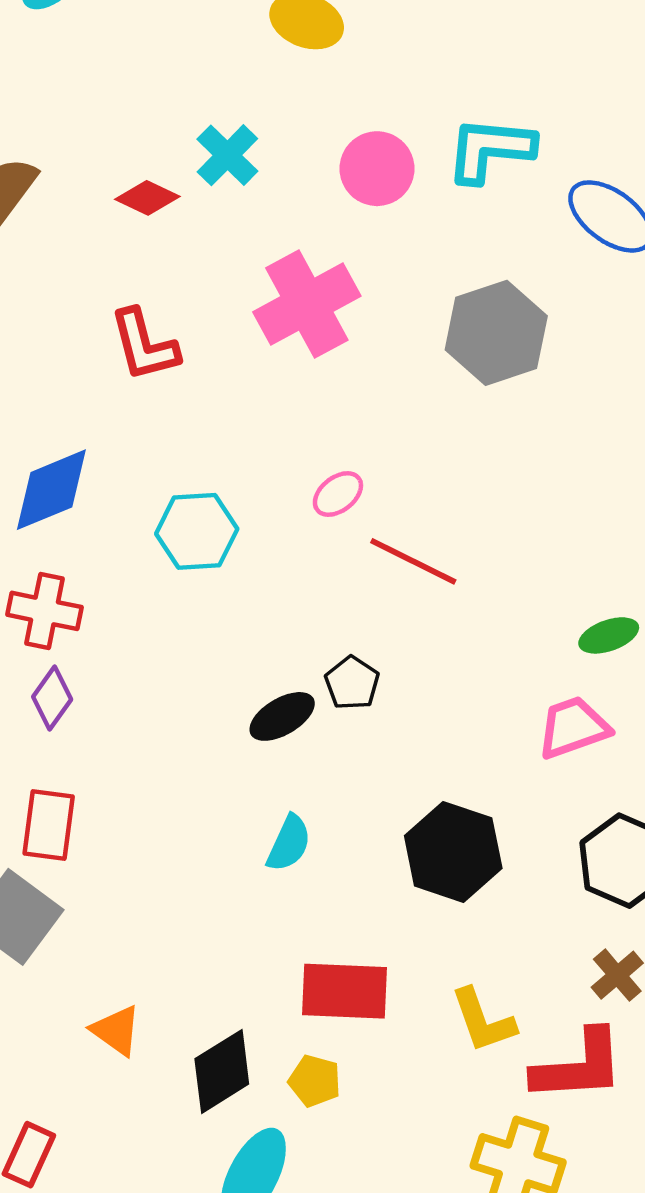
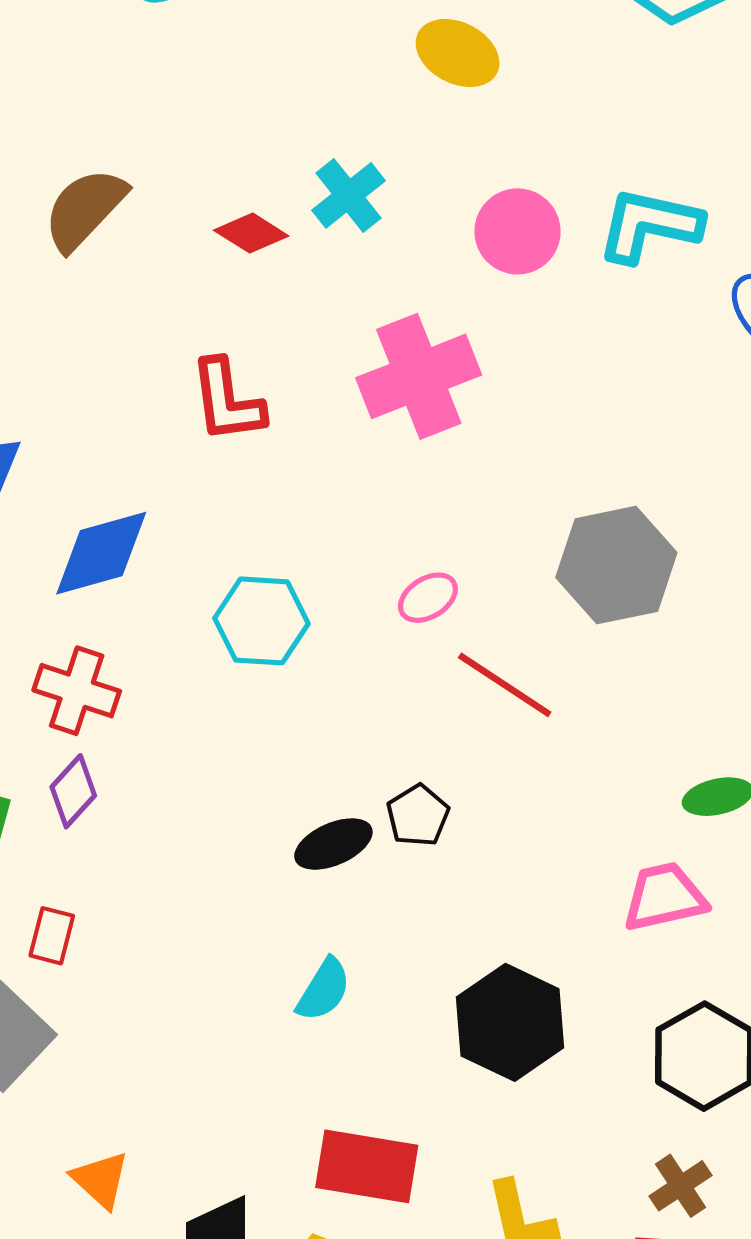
gray hexagon: (496, 333) -> (616, 565), moved
red rectangle: (49, 825) -> (52, 936), size x0.7

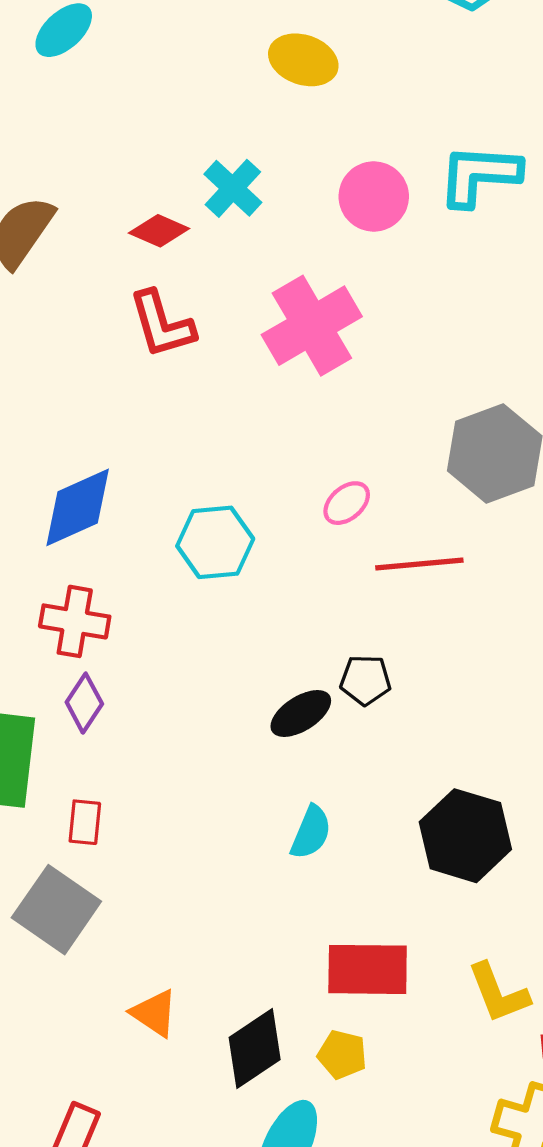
red L-shape: (227, 401) -> (162, 324), moved
red line: (505, 685) -> (419, 564), turned -30
black pentagon: (418, 815) -> (365, 680), turned -30

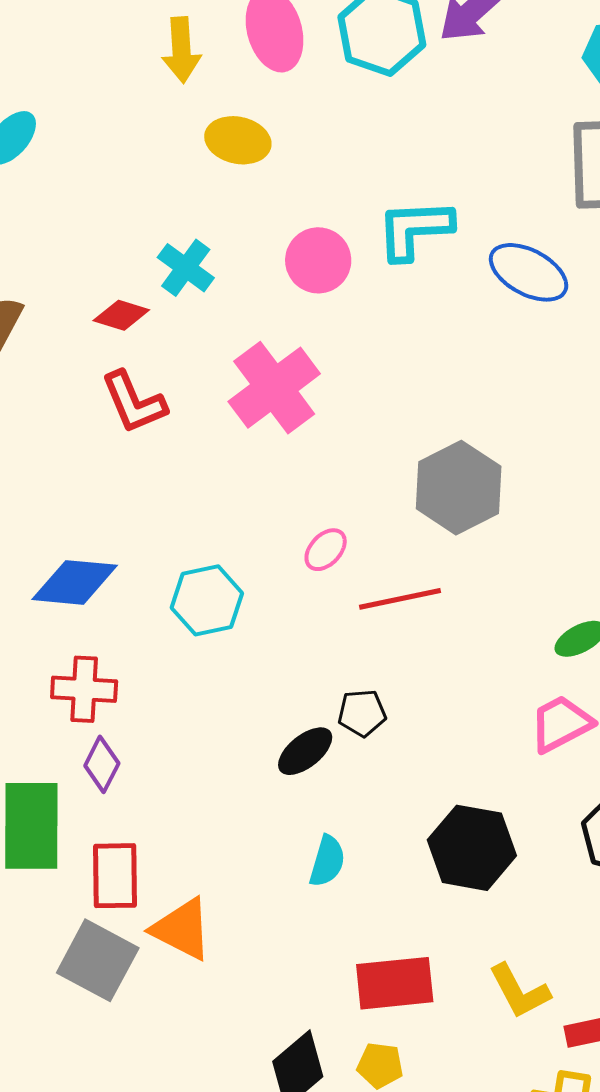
blue diamond: (78, 507) -> (75, 582), turned 36
red rectangle: (85, 822) -> (115, 876), size x1.6
orange triangle: (154, 1013) -> (182, 929), moved, size x1.4

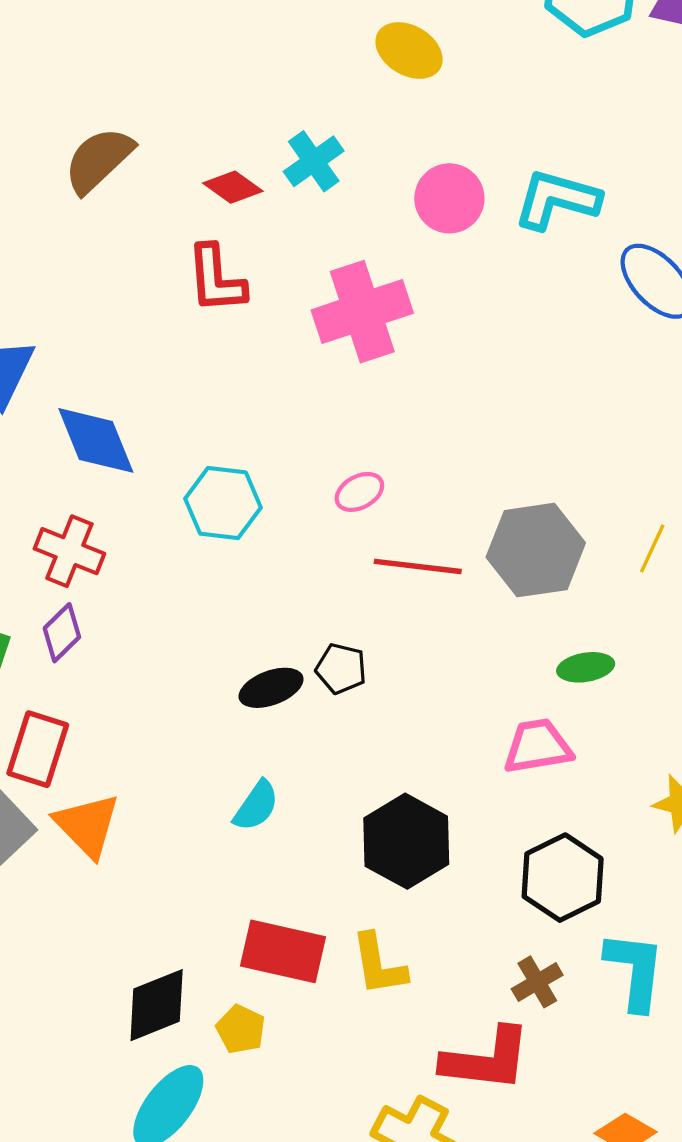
gray hexagon: (459, 488) -> (536, 550), moved
blue diamond: (75, 582) -> (96, 440), turned 44
yellow L-shape: (519, 991) -> (379, 965), moved

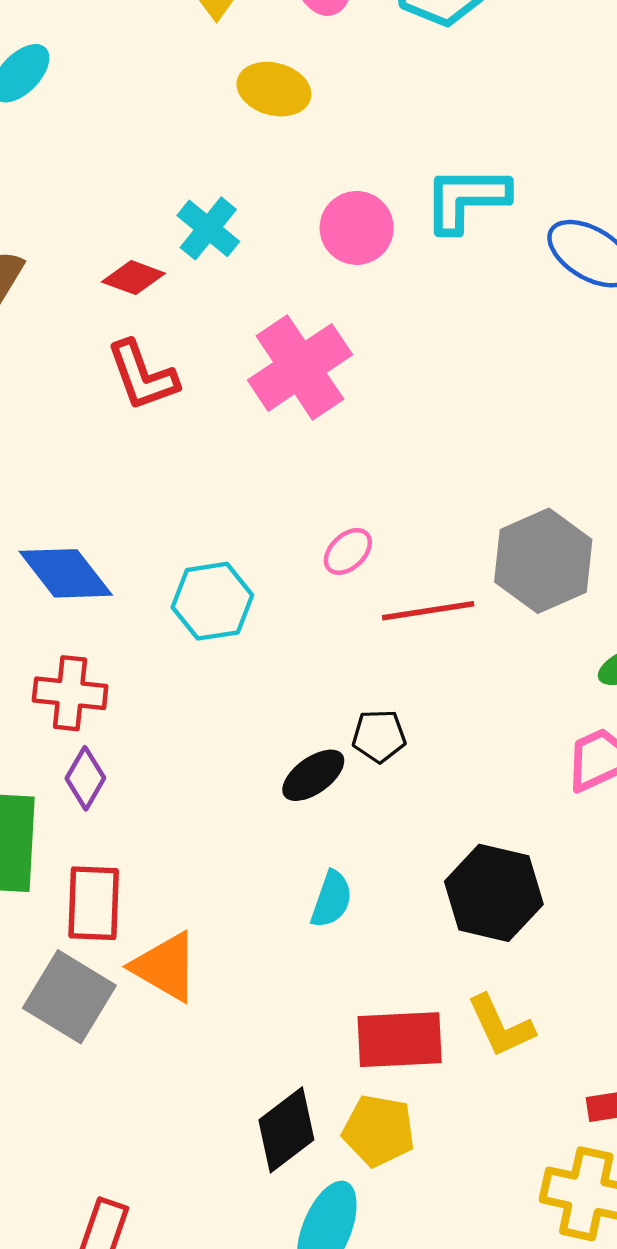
yellow pentagon: (241, 1029) -> (379, 1131), size x1.4

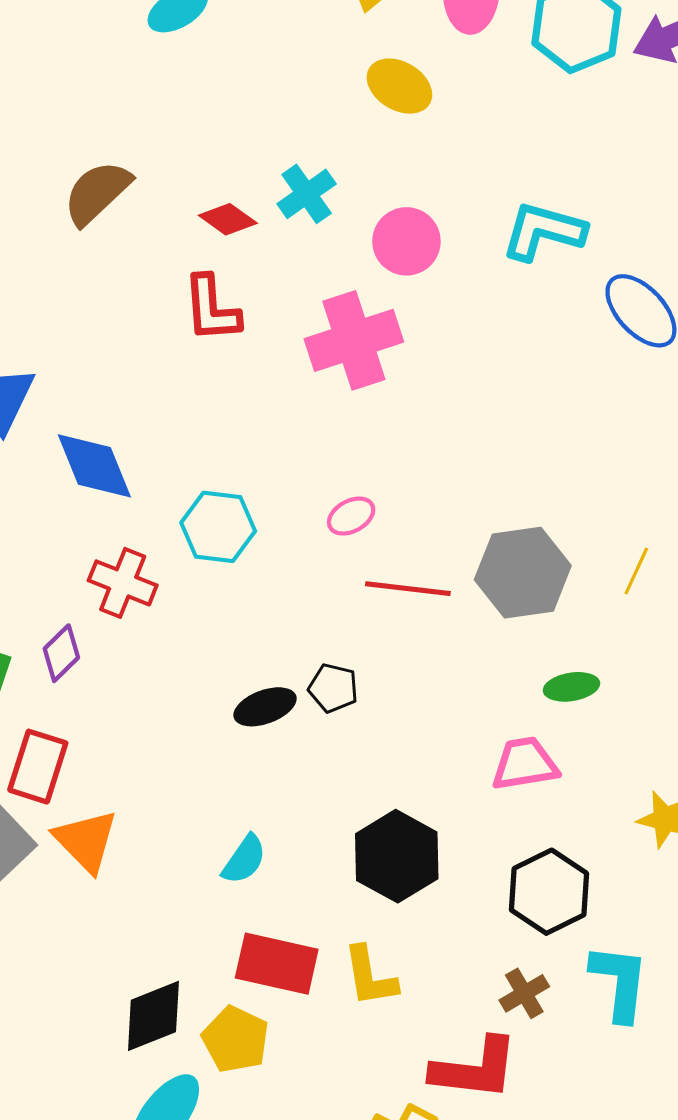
pink circle: (357, 228) -> (406, 241), moved
red cross: (70, 693) -> (123, 583), moved
cyan semicircle: (332, 899) -> (244, 859), moved

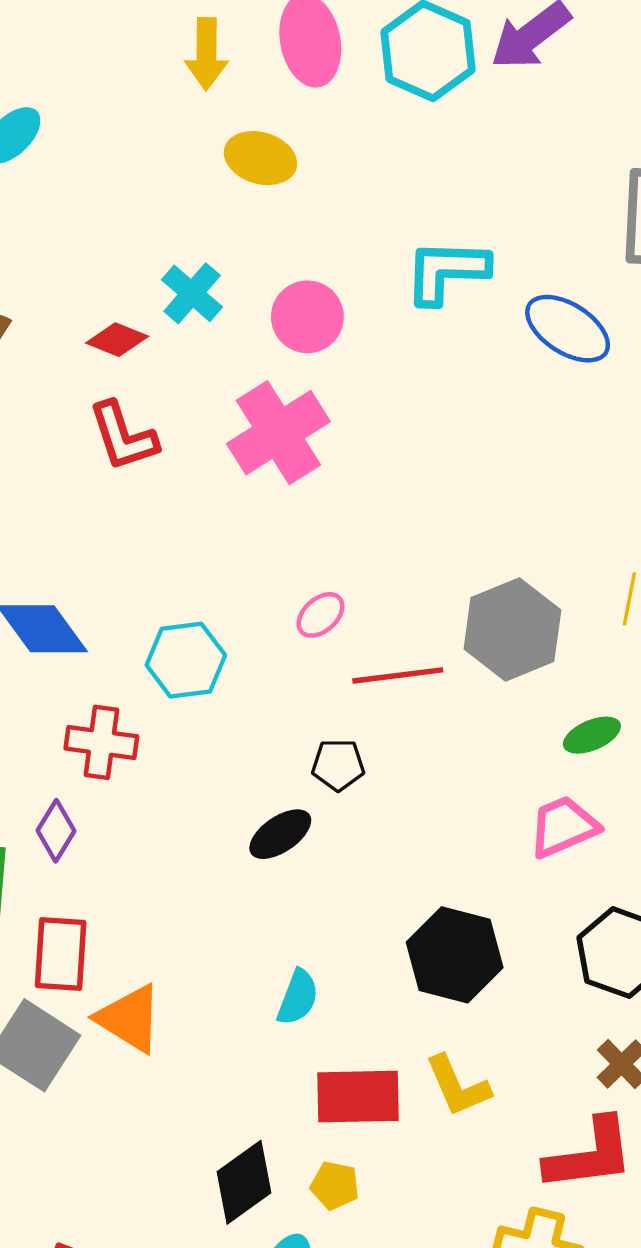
black pentagon: (333, 688) -> (338, 765), moved
yellow pentagon: (235, 1039) -> (335, 1185), size x0.7

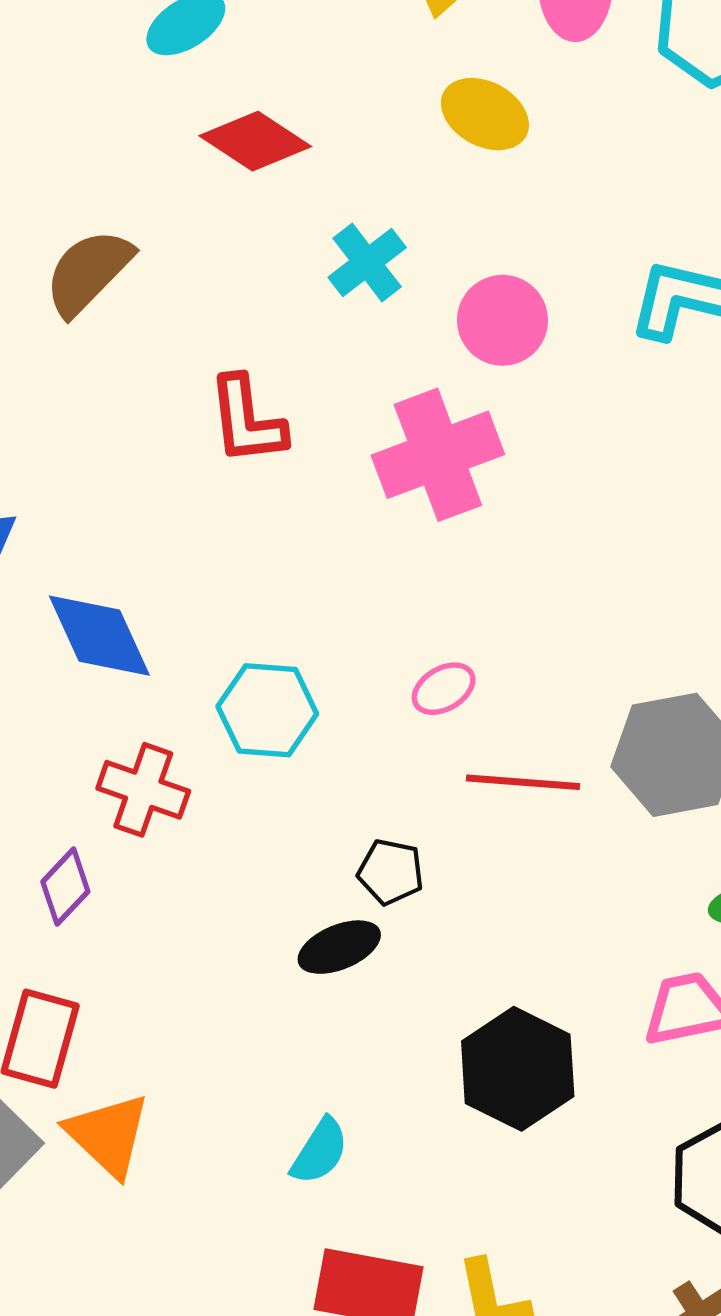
red diamond: (117, 340) -> (255, 141), moved, size x1.4
black pentagon: (338, 765) -> (391, 872), moved
black hexagon: (455, 955) -> (518, 1069), moved

